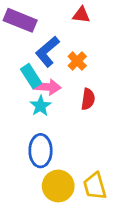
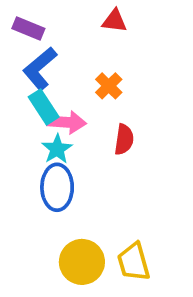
purple rectangle: (20, 20) -> (28, 28), size x0.7
blue L-shape: (47, 52) -> (40, 69), moved
blue ellipse: (41, 151) -> (57, 187), moved

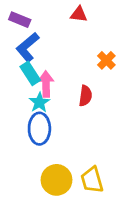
orange cross: (109, 86) -> (106, 60), moved
pink arrow: (67, 122) -> (46, 84), turned -95

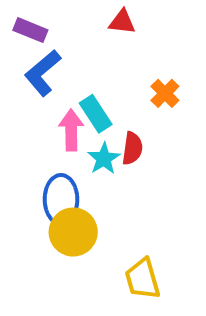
cyan rectangle: (30, 73) -> (96, 114), moved
cyan star: (39, 102) -> (104, 159), moved
yellow circle: (57, 180) -> (73, 232), moved

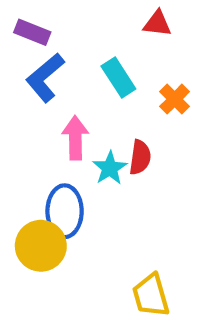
red triangle: (122, 22) -> (157, 24), moved
cyan rectangle: (96, 114) -> (118, 78), moved
yellow circle: (73, 232) -> (41, 246), moved

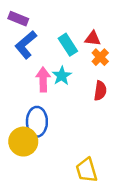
red triangle: (157, 24) -> (93, 38), moved
red semicircle: (140, 157) -> (100, 91), moved
cyan star: (110, 168) -> (62, 76), moved

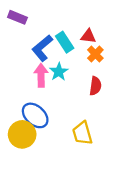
blue L-shape: (26, 45) -> (42, 48), moved
blue ellipse: (37, 122) -> (35, 115), turned -48
yellow trapezoid: (87, 170) -> (82, 133), moved

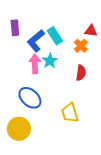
purple rectangle: (17, 17) -> (15, 28), moved, turned 63
red triangle: (88, 36) -> (91, 31), moved
yellow circle: (22, 134) -> (19, 129), moved

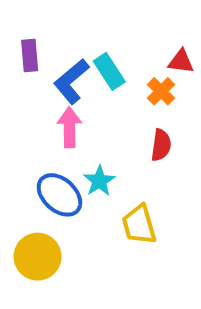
cyan star: (50, 61) -> (99, 181), moved

